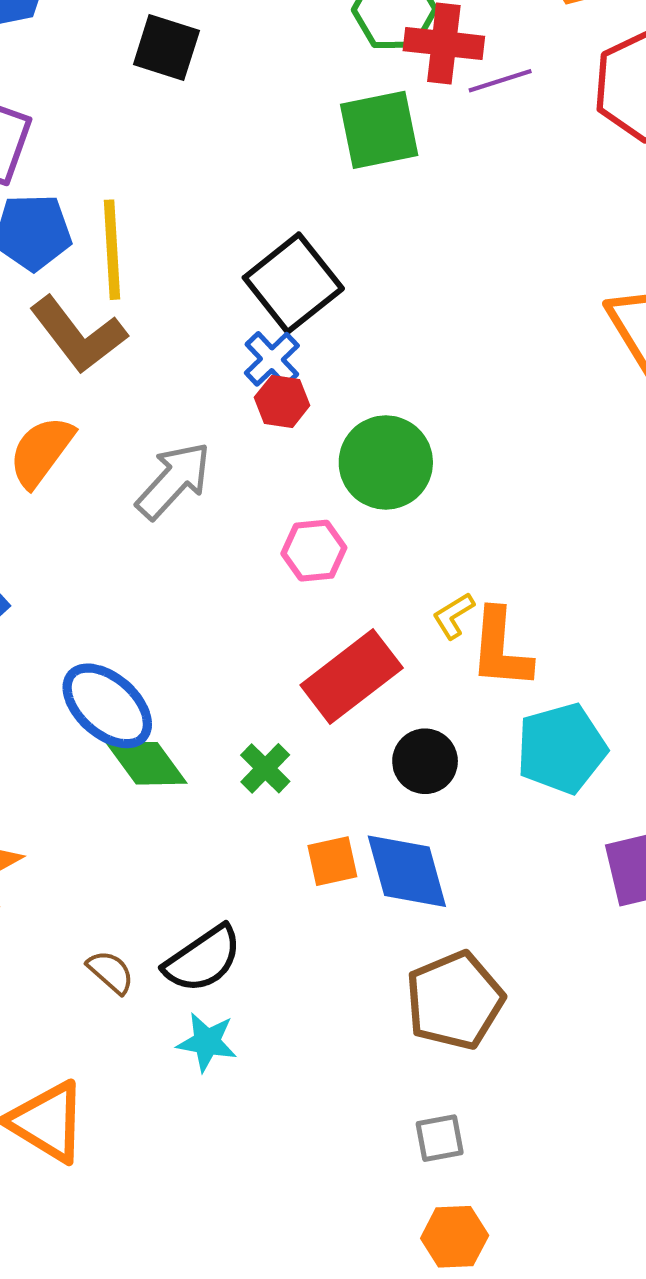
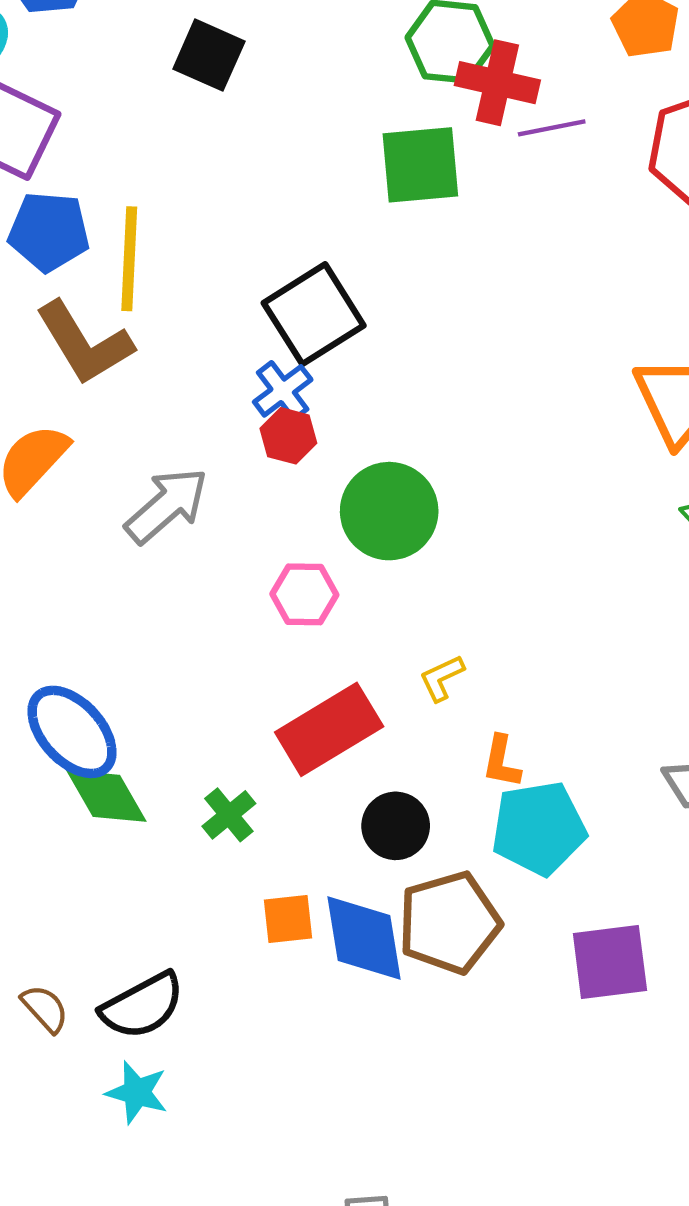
orange L-shape: (501, 649) -> (501, 762), moved, size x0.6
brown pentagon: (455, 1000) -> (449, 923), moved

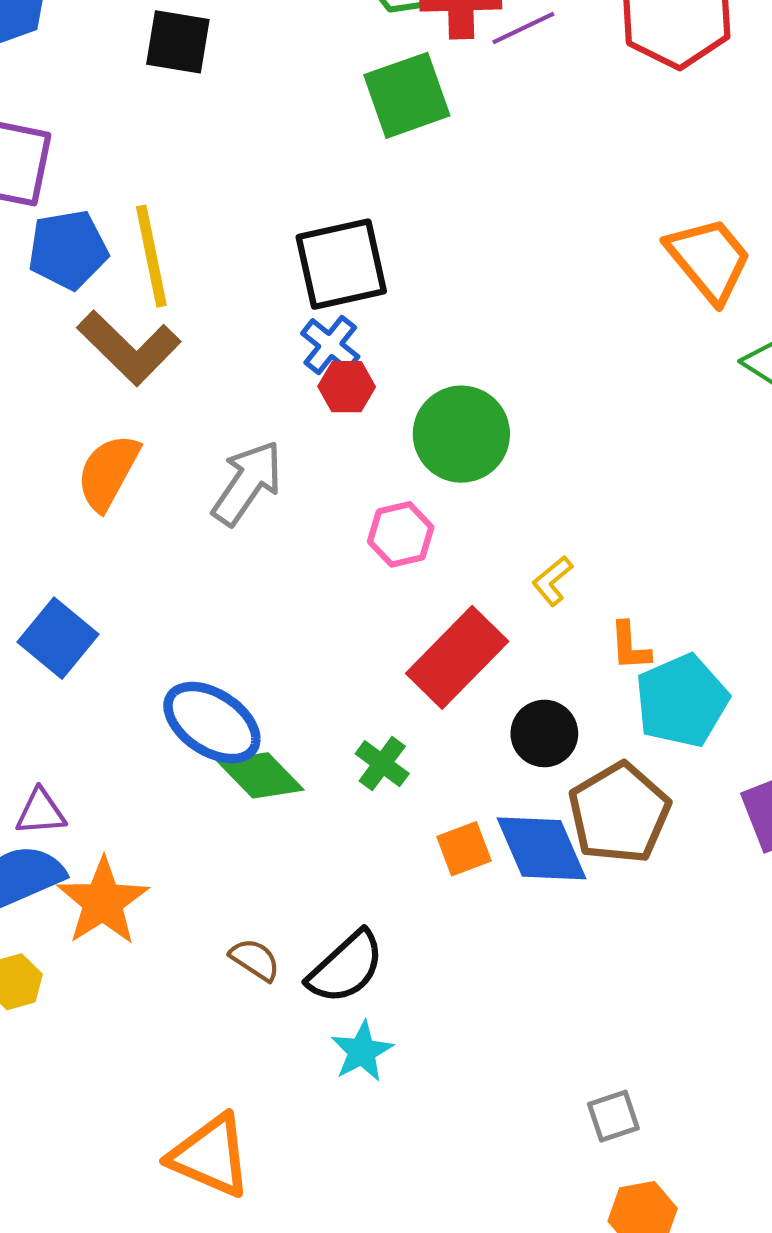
black square: (314, 314) -> (341, 264), turned 34
brown semicircle: (45, 1009) -> (255, 960), moved
cyan star: (137, 1092) -> (362, 1051), turned -30

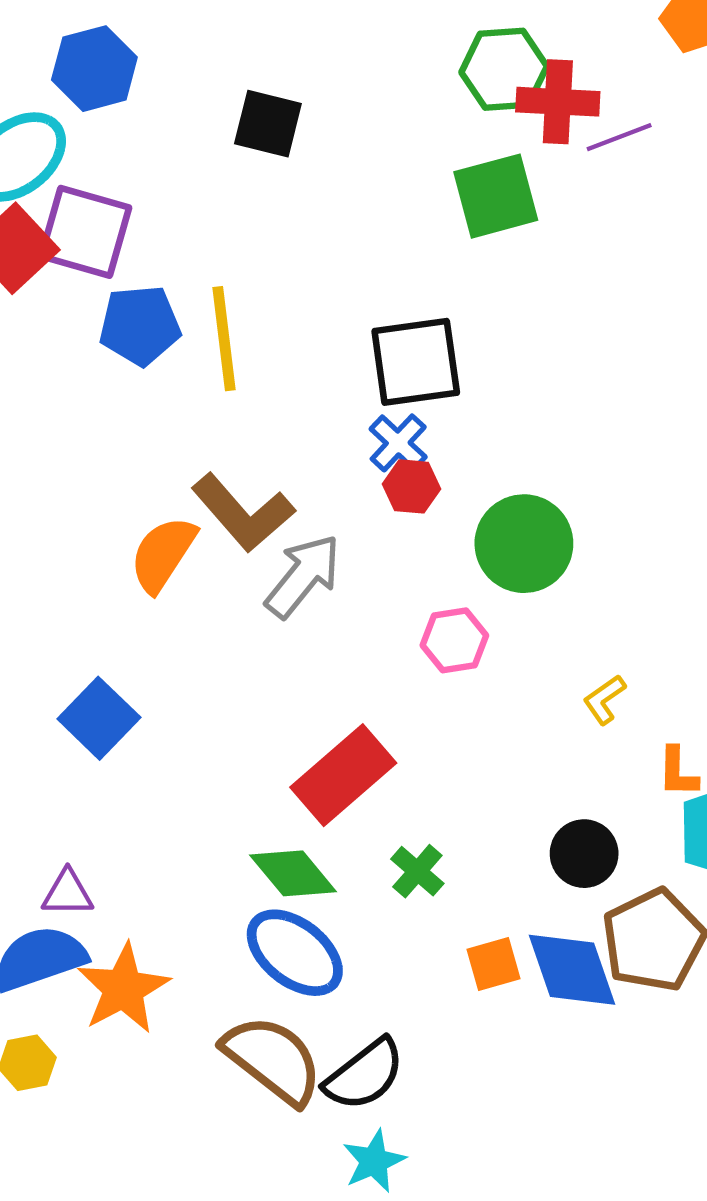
brown L-shape: (129, 348) -> (243, 513), moved
red rectangle: (457, 657) -> (343, 775), moved
blue ellipse: (212, 723) -> (295, 953), moved
brown semicircle: (255, 960) -> (273, 1060), size x2.0

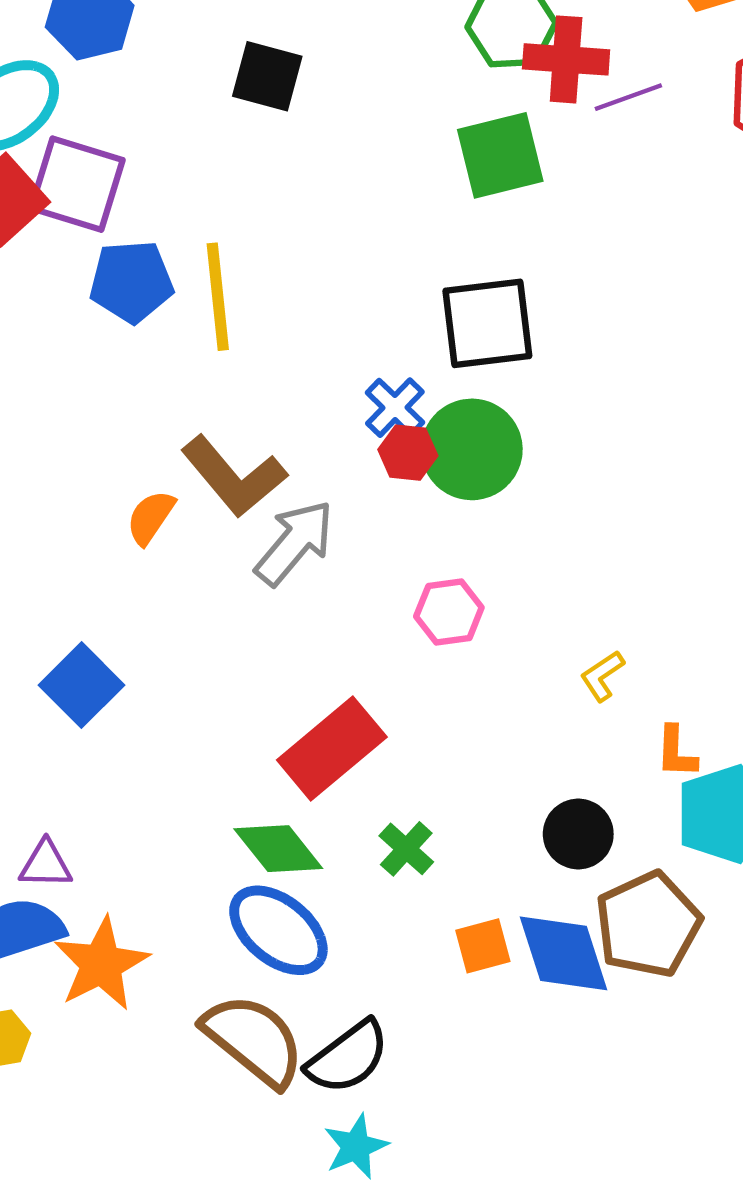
black square: (416, 362) -> (487, 323), moved
green circle: (524, 544) -> (472, 449), moved
orange semicircle: (163, 554) -> (151, 517), size x0.7

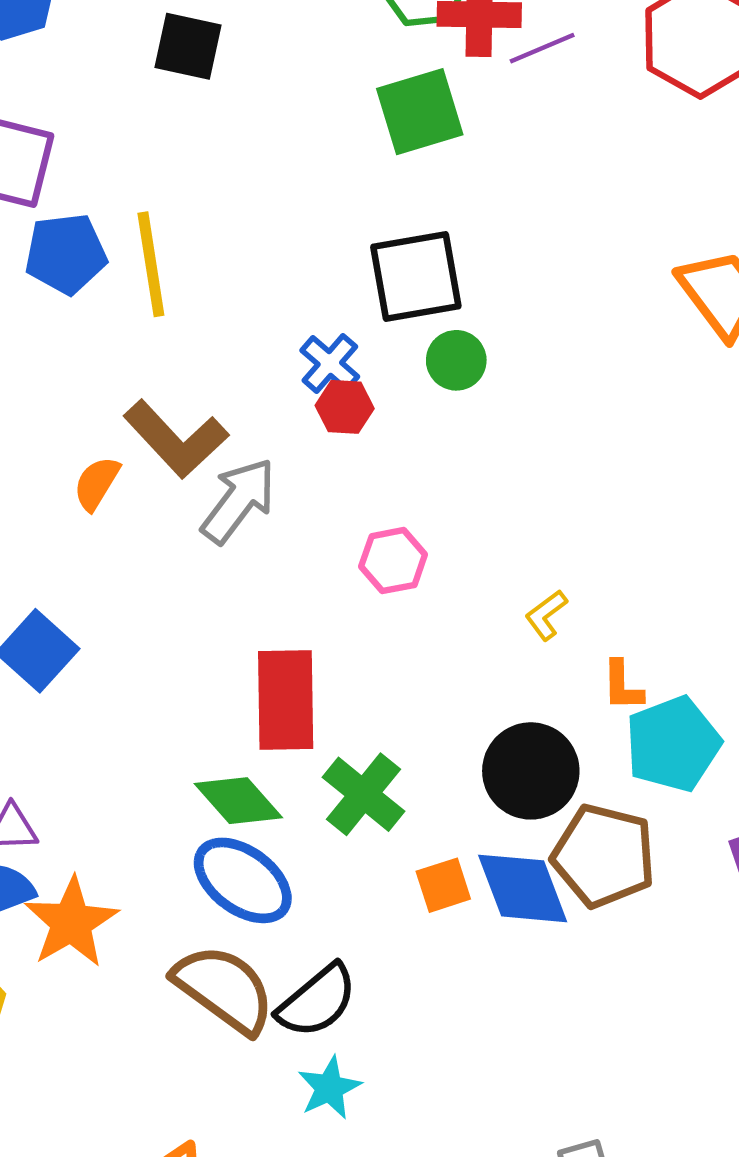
green circle: (472, 449) -> (456, 360), moved, size x0.6
red rectangle: (332, 748) -> (286, 700), turned -48
black circle: (578, 834) -> (531, 771), size x1.4
green cross: (406, 849) -> (364, 794), size x1.5
brown pentagon: (648, 925) -> (604, 856), turned -30

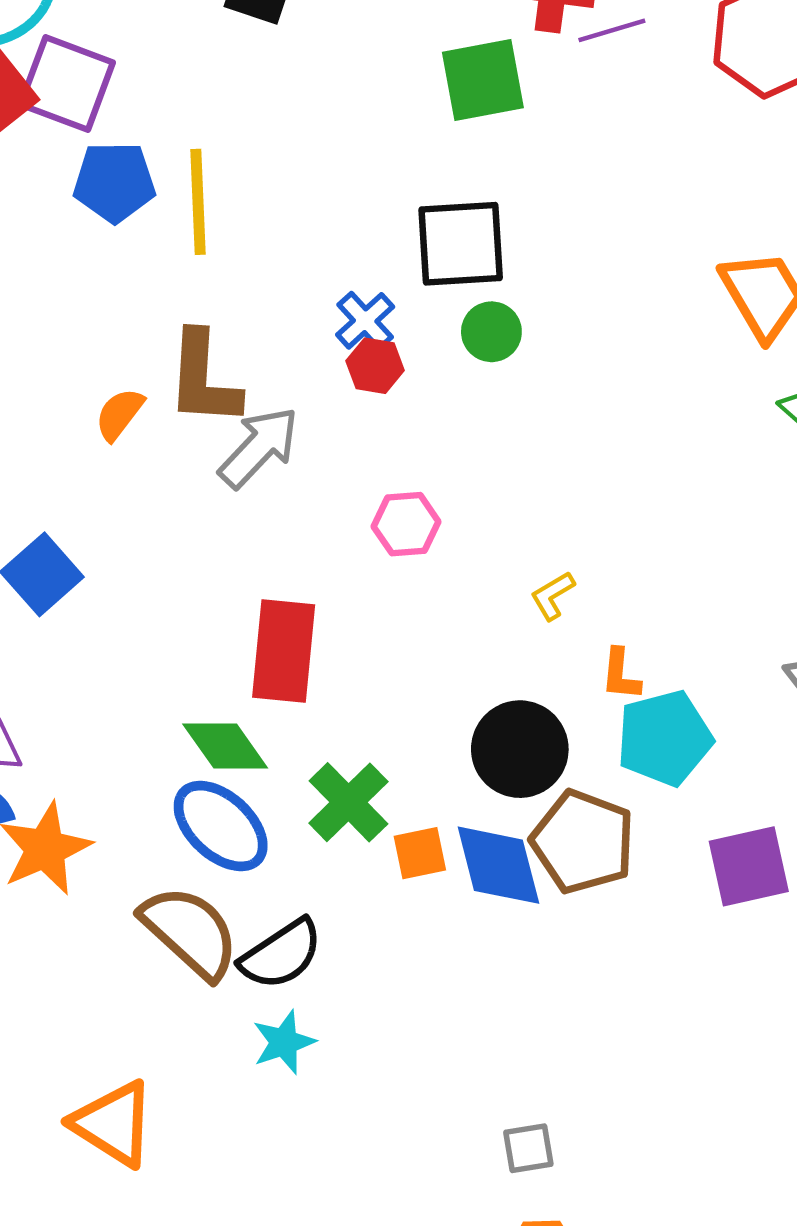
brown L-shape: (176, 439) -> (203, 379), turned 40
green cross: (364, 794) -> (348, 802), moved

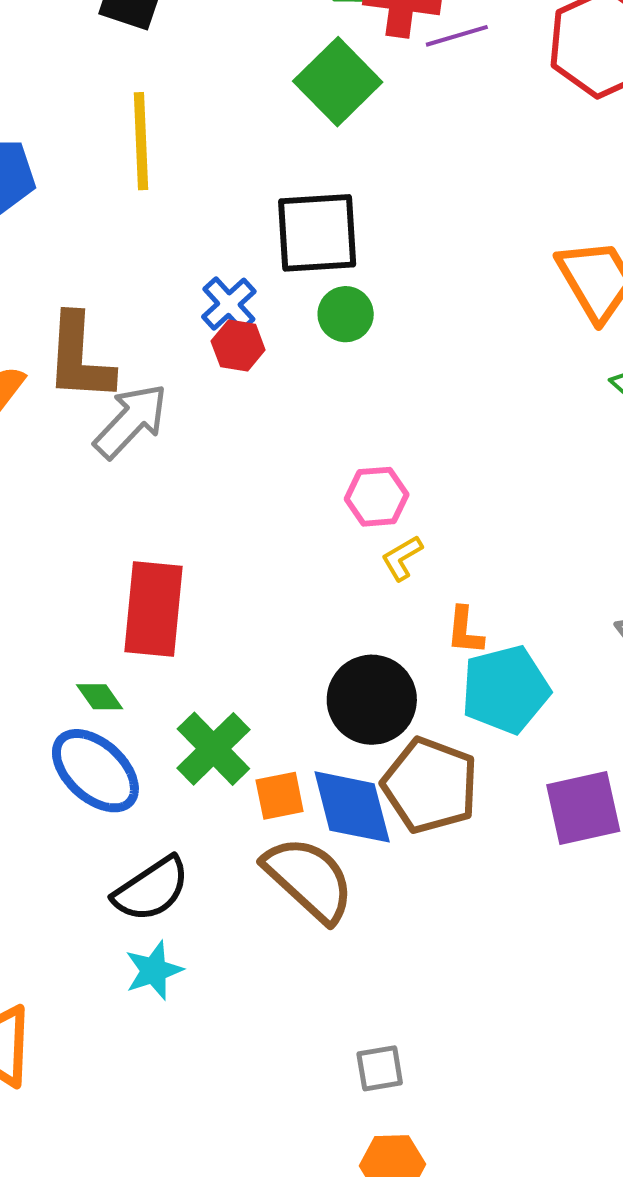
green square: (483, 80) -> (338, 82), turned -34
yellow line: (198, 202) -> (141, 141), moved
pink hexagon: (406, 524) -> (377, 497), moved
green diamond: (225, 746) -> (100, 697), size x0.6
brown semicircle: (190, 932) -> (309, 879), moved

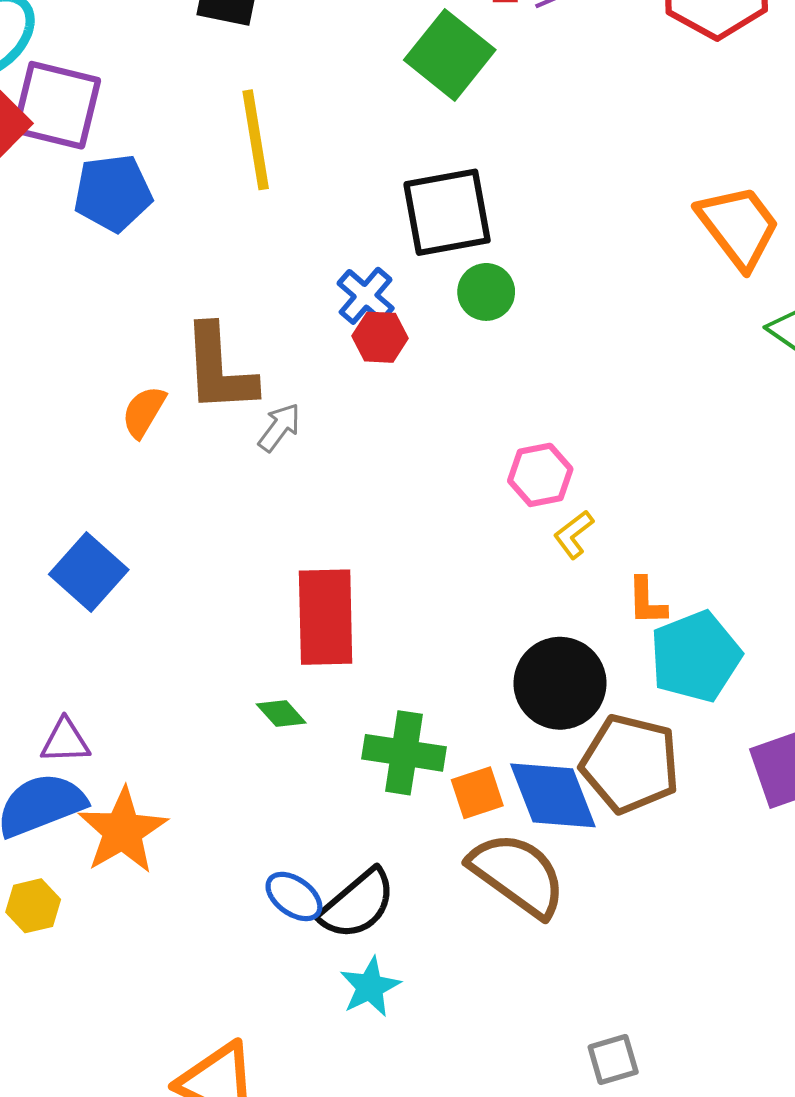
gray arrow: (131, 421) -> (279, 427), size x0.6
green cross: (213, 749) -> (404, 753), turned -30
blue ellipse: (95, 771) -> (294, 896), moved, size x0.6

